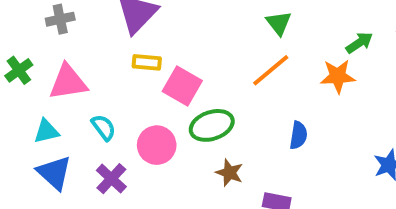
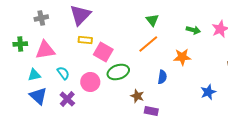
green arrow: (359, 43) -> (193, 30), turned 48
green cross: (19, 70) -> (20, 44), turned 32
orange star: (338, 76) -> (182, 57), moved
brown star: (229, 173) -> (137, 96), moved

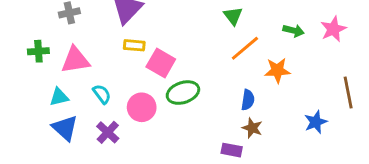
orange line: (148, 44) -> (245, 48), moved
brown star: (137, 96) -> (252, 128), moved

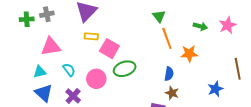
orange line: (245, 48) -> (167, 38), turned -70
green cross: (38, 51) -> (27, 19), moved

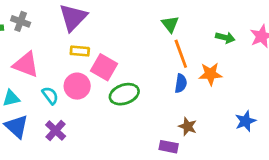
gray cross: (47, 14) -> (21, 21), turned 32
pink triangle: (51, 47) -> (26, 65), turned 30
blue semicircle: (169, 74) -> (181, 83), moved
pink circle: (96, 79) -> (77, 86), moved

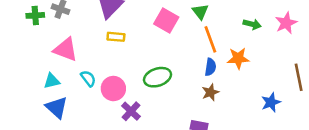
pink square: (104, 67) -> (166, 20), moved
pink circle: (77, 86) -> (113, 89), moved
brown star: (188, 126) -> (210, 92), moved, turned 30
purple cross: (56, 130) -> (131, 111), moved

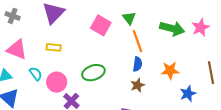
green arrow: (252, 24) -> (172, 29), size x1.6
yellow rectangle: (116, 37) -> (54, 47), moved
orange star: (238, 58) -> (170, 71), moved

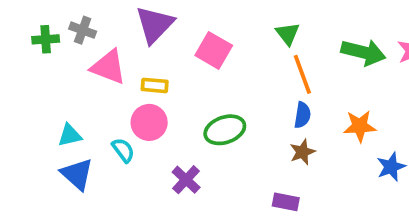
pink square: (101, 25) -> (214, 50), moved
pink triangle: (17, 50) -> (108, 67), moved
cyan semicircle: (36, 74) -> (123, 150), moved
pink circle: (57, 82) -> (149, 122), moved

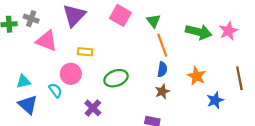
pink square: (214, 50) -> (120, 15), moved
yellow rectangle: (155, 85) -> (85, 52), moved
orange star: (360, 126) -> (196, 76), turned 30

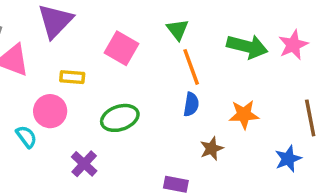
pink square: (120, 15) -> (122, 48), moved
orange star: (196, 76) -> (244, 115), turned -30
brown star: (162, 91) -> (212, 149), moved
blue star: (215, 100) -> (288, 159), moved

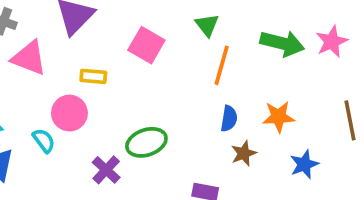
orange line: (191, 67) -> (222, 65), turned 36
blue semicircle: (191, 104) -> (229, 119), moved
green ellipse: (120, 118) -> (146, 142), moved
blue star: (288, 159) -> (304, 164), moved

